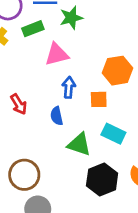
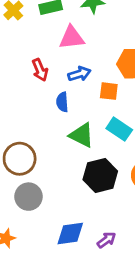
blue arrow: (69, 87) -> (79, 74), turned 60
red arrow: (19, 104) -> (40, 70), moved

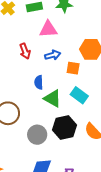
blue semicircle: (62, 102) -> (39, 82), moved
gray circle: (29, 197) -> (37, 135), moved

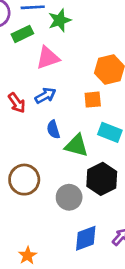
red arrow: (25, 51) -> (17, 103), moved
blue arrow: (53, 55) -> (45, 96), moved

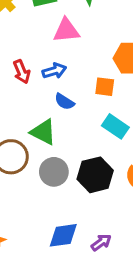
blue semicircle: (53, 129) -> (64, 102), moved, turned -54
green triangle: (77, 146) -> (43, 132), moved
gray circle: (69, 197) -> (54, 172), moved

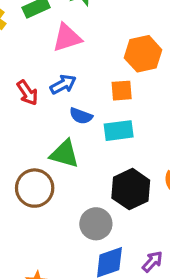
cyan rectangle: (115, 126) -> (119, 131), moved, turned -30
gray circle: (54, 172) -> (96, 224), moved

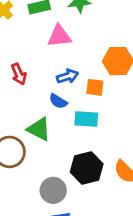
blue arrow: (63, 84) -> (67, 76), moved

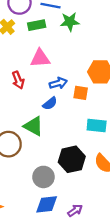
pink triangle: (59, 36) -> (40, 58), moved
blue semicircle: (58, 101) -> (50, 103), turned -72
cyan rectangle: (86, 119) -> (97, 125), moved

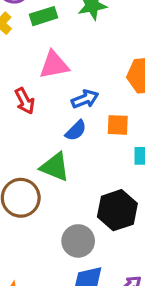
orange square: (81, 93) -> (118, 125), moved

